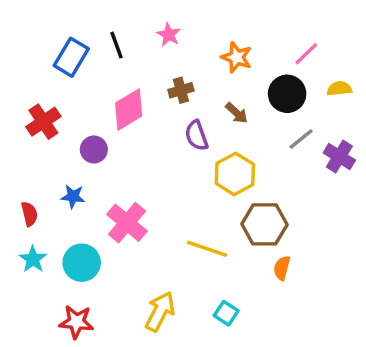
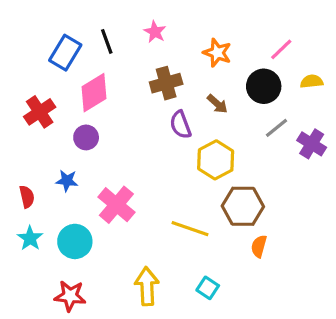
brown cross: (181, 90) -> (166, 83), size x1.4
pink diamond: (129, 109) -> (94, 93), moved
yellow arrow: (160, 311) -> (147, 286), turned -30

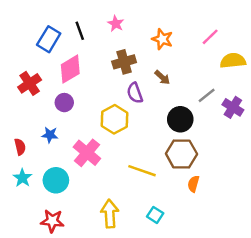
yellow semicircle: (312, 81) -> (233, 61), size x1.5
black circle: (264, 86) -> (180, 119), moved
yellow hexagon: (216, 160) -> (114, 119), moved

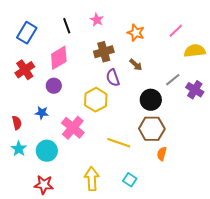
blue rectangle: (49, 39) -> (27, 33), moved

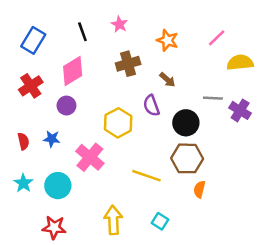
purple semicircle: (113, 78) -> (151, 106), moved
gray line: (173, 80) -> (213, 98), turned 42
red semicircle: (17, 123) -> (23, 141), moved

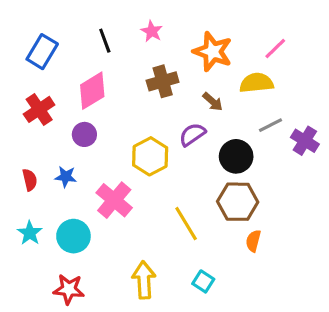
orange star: (167, 40) -> (213, 52), size x1.4
yellow semicircle: (240, 62) -> (256, 83), moved
gray line: (213, 98) -> (270, 125), turned -30
purple semicircle: (151, 106) -> (192, 134), turned 75
yellow line: (146, 176) -> (186, 224), turned 40

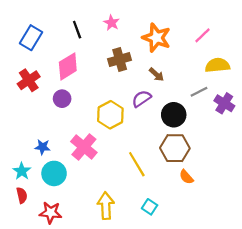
yellow semicircle: (256, 83) -> (217, 65), moved
blue star: (66, 177) -> (43, 147), moved
red semicircle: (30, 180) -> (22, 195), moved
orange semicircle: (253, 241) -> (186, 177), turned -56

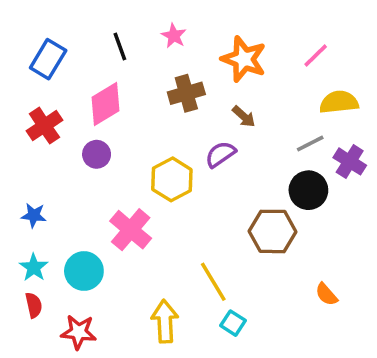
black circle: (174, 115) -> (308, 190), moved
blue star: (43, 147) -> (34, 215), moved
yellow line: (137, 164) -> (213, 282), moved
orange semicircle: (186, 177) -> (326, 294), moved

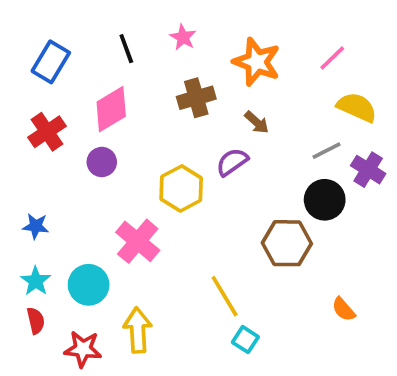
yellow semicircle: (339, 102) -> (357, 107), turned 30
yellow arrow: (165, 321) -> (138, 330), moved

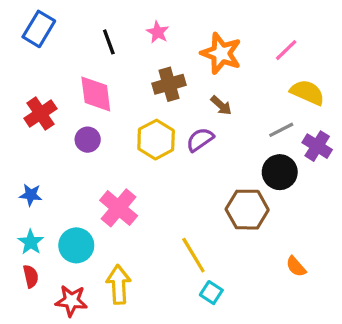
blue rectangle: (51, 62) -> (39, 29), moved
pink diamond: (111, 109) -> (96, 94), turned -66
yellow hexagon: (181, 188) -> (156, 140), moved

